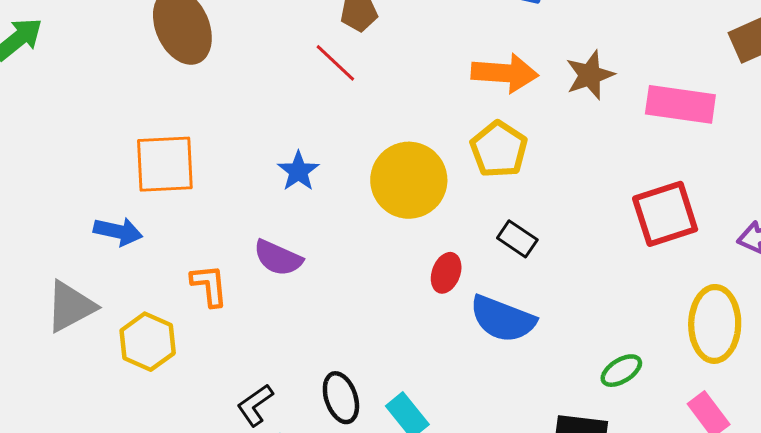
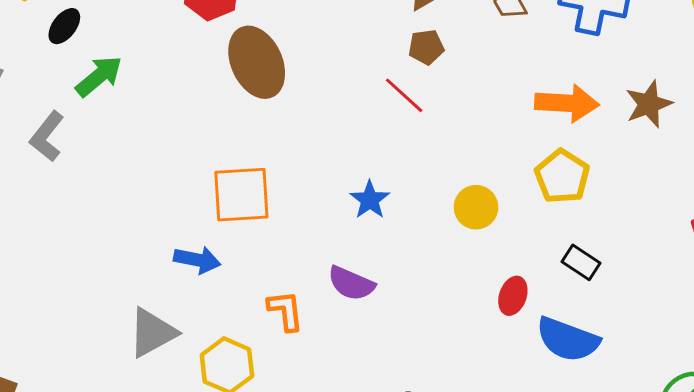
yellow circle: (409, 180) -> (476, 207), size x0.6

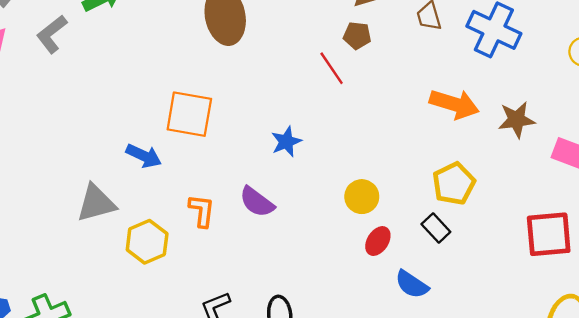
yellow pentagon: (562, 176) -> (454, 184), moved
yellow circle: (476, 207) -> (362, 197), moved
blue semicircle: (568, 339) -> (412, 284), size x0.7

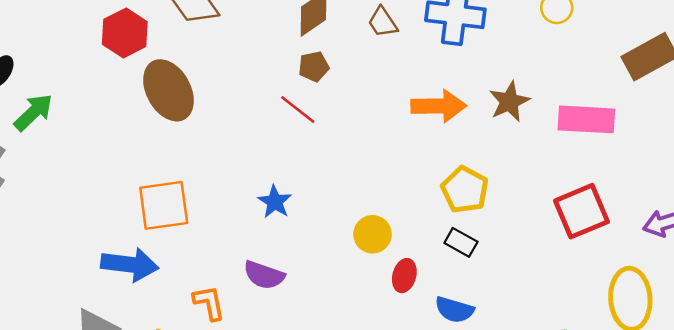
blue arrow: (144, 156) -> (130, 265), size x1.4

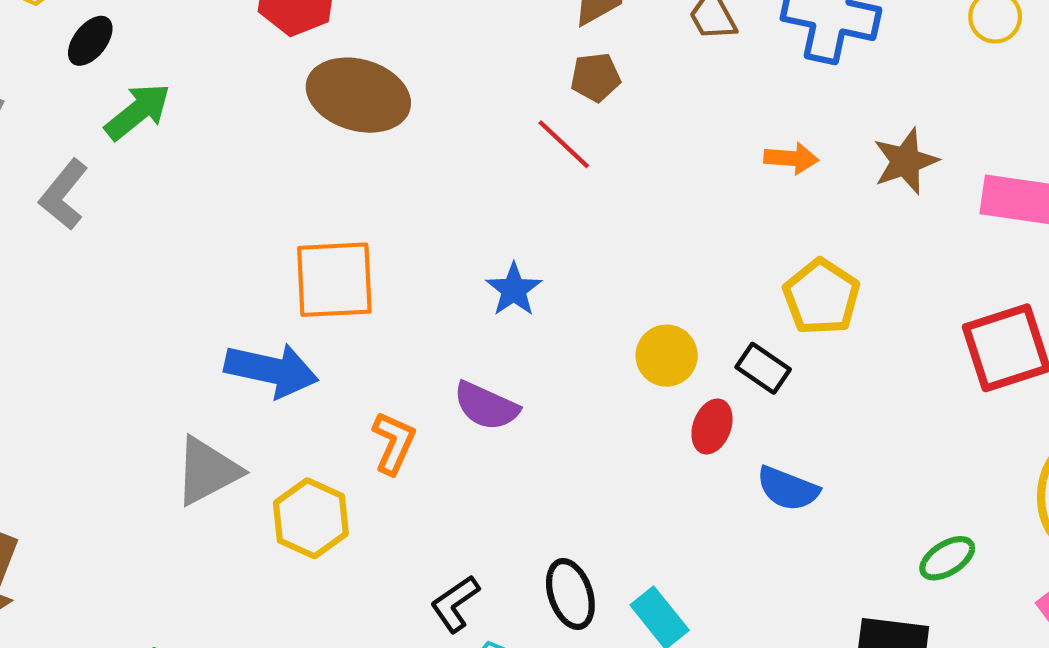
brown ellipse: (168, 90) -> (358, 95), turned -50
orange arrow: (439, 106) -> (791, 158), size x0.6
black rectangle: (461, 242) -> (763, 368), moved
orange L-shape: (209, 303) -> (394, 443), turned 30

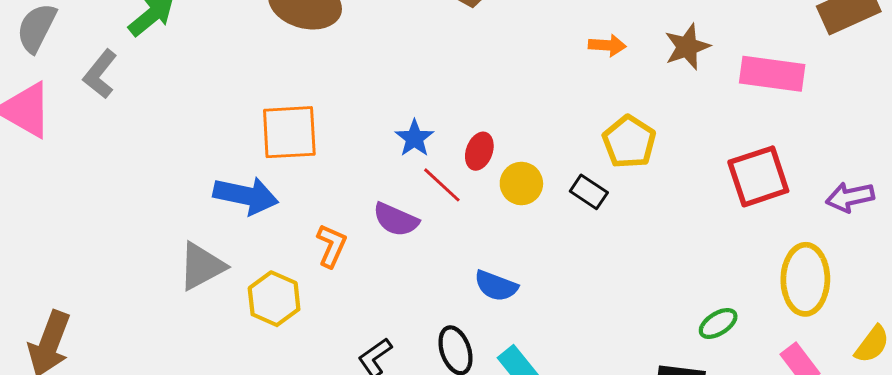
red line: (564, 144) -> (442, 185), moved
red ellipse: (712, 426) -> (479, 151), moved
blue semicircle: (788, 489) -> (496, 286), moved

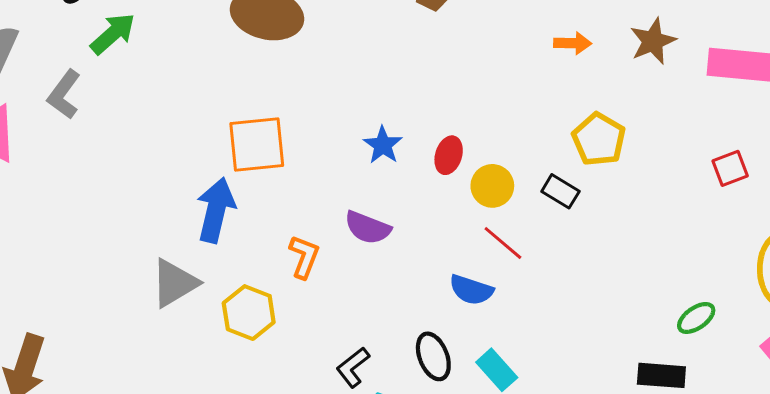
red square: (758, 176) -> (730, 168), size x0.6
red line: (442, 185) -> (503, 243), moved
blue arrow: (246, 196) -> (216, 210), turned -86

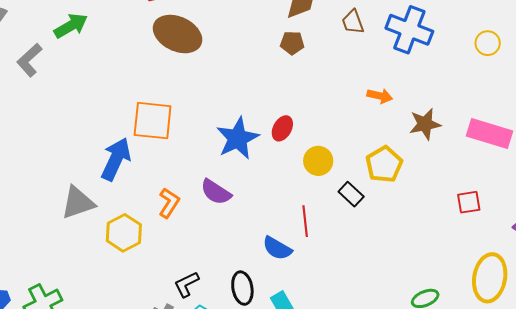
brown star: (653, 41) -> (425, 124), moved
blue star: (383, 145) -> (238, 138), size x1.6
red ellipse: (449, 155) -> (282, 128), moved
yellow circle: (492, 186) -> (318, 161), moved
red line: (503, 243) -> (305, 221), turned 32

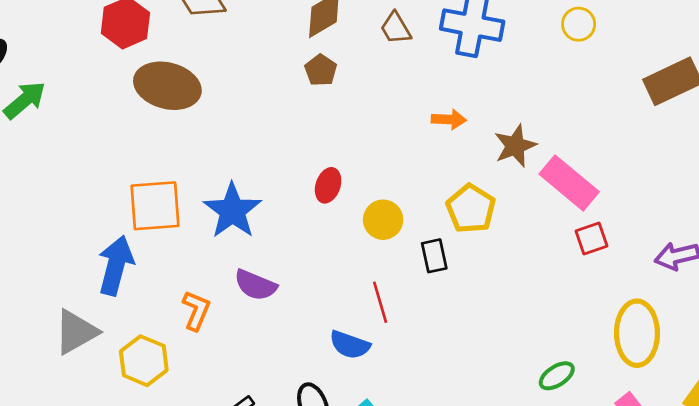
brown pentagon: (292, 43) -> (321, 70), turned -30
pink rectangle: (489, 133) -> (569, 183), moved, turned 33
blue star: (238, 138) -> (232, 211), moved
black rectangle: (351, 194) -> (434, 256), turned 45

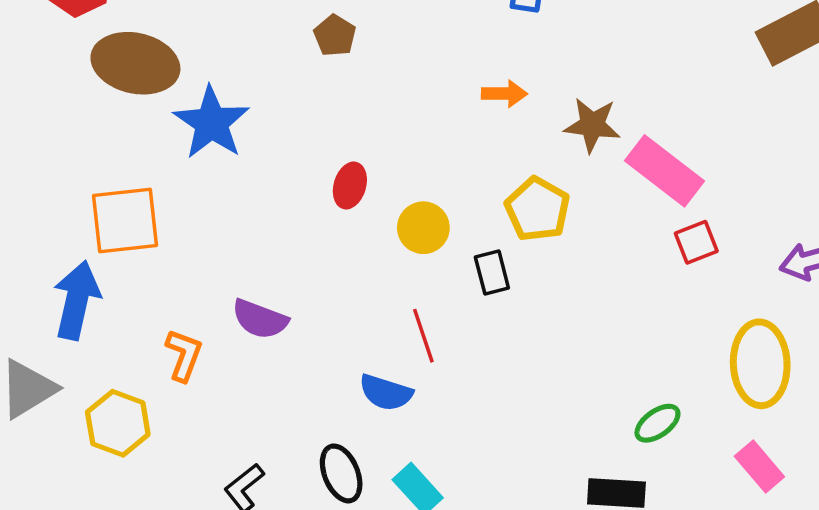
brown star: (515, 146) -> (592, 125), turned 30
blue star: (232, 211) -> (211, 123), moved

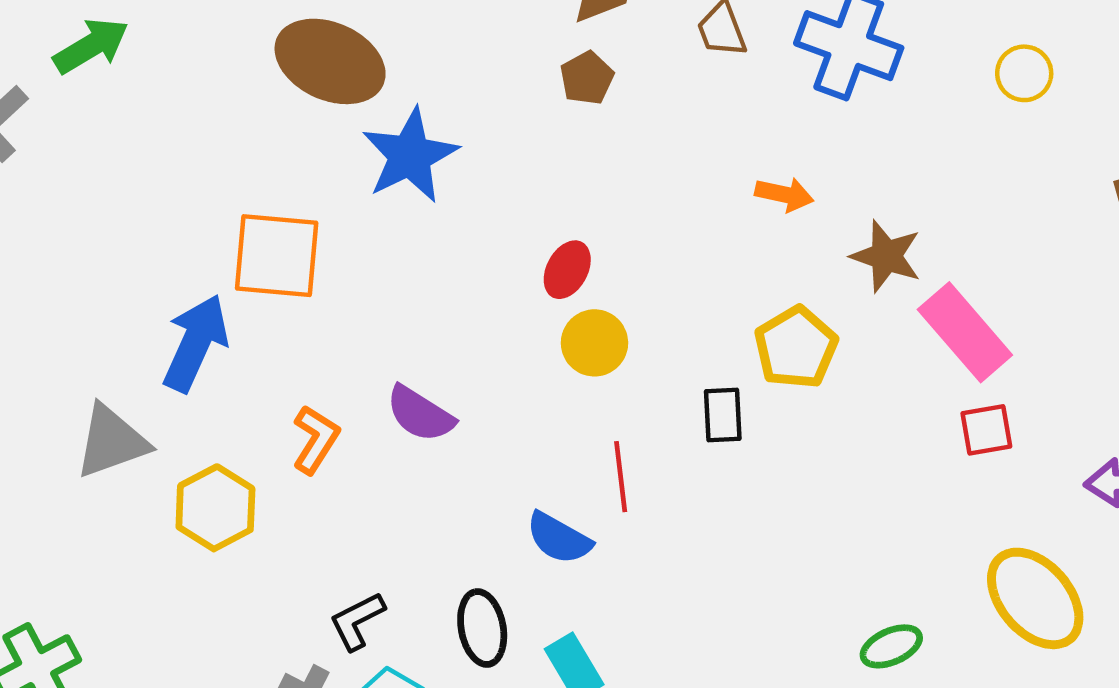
yellow circle: (423, 228) -> (594, 343), moved
yellow ellipse: (760, 364) -> (1035, 598), turned -50

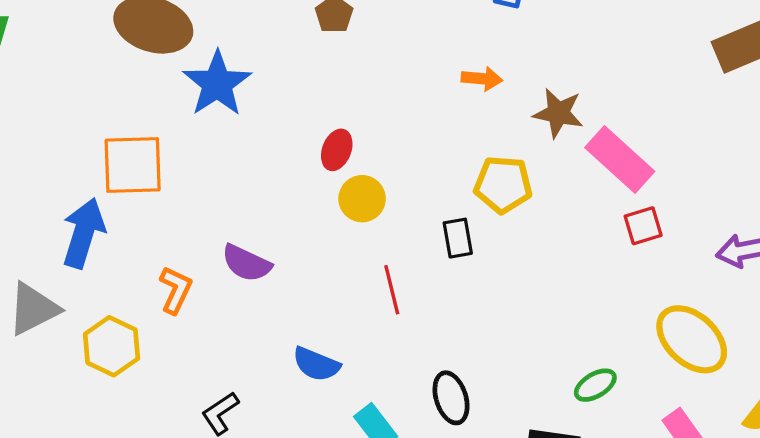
yellow pentagon: (796, 347) -> (503, 185), turned -30
blue semicircle: (559, 538) -> (316, 364), moved
black ellipse: (482, 628) -> (451, 398), moved

